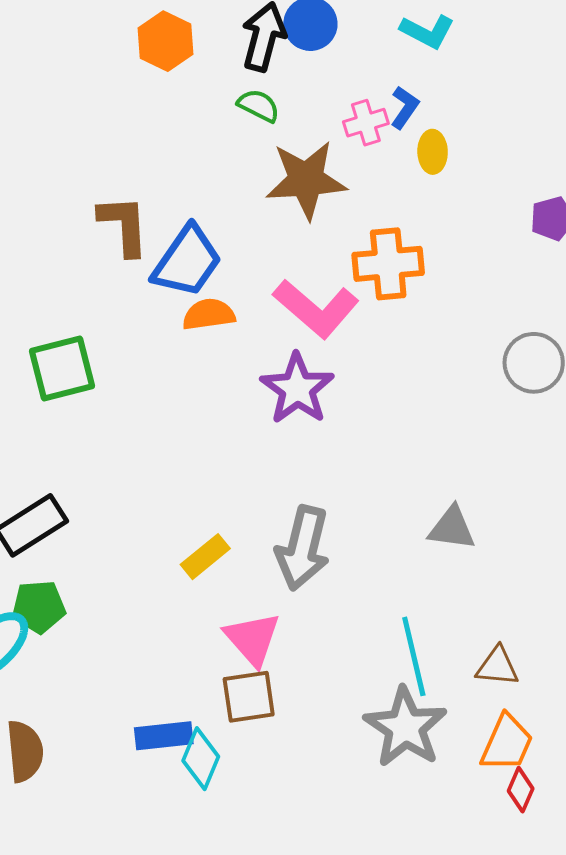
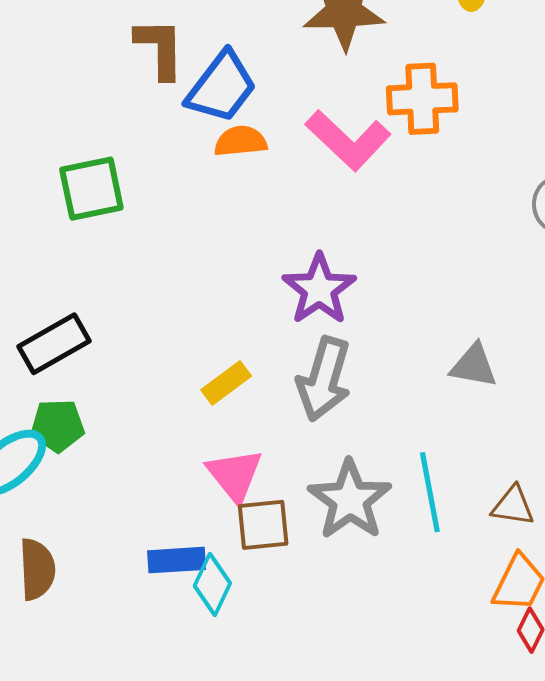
purple star: (297, 389) -> (319, 289), moved
pink triangle: (252, 639) -> (235, 475), moved
gray star: (405, 727) -> (350, 500), moved

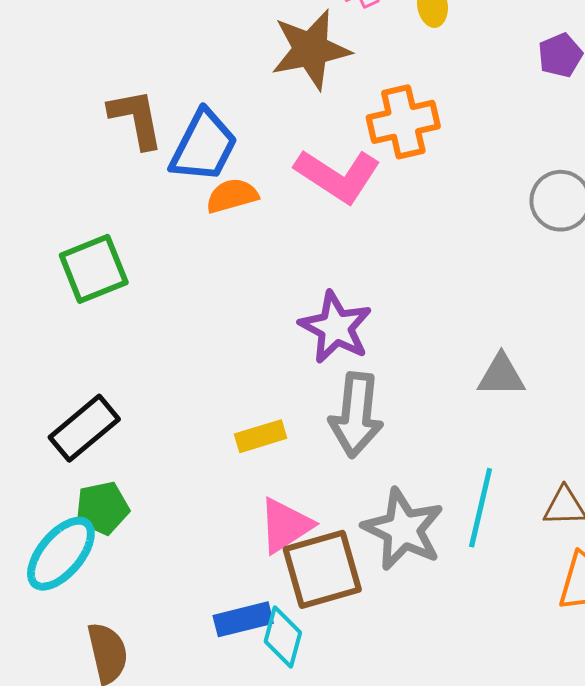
yellow rectangle: (226, 383) -> (261, 436), turned 30
pink triangle: (235, 475) -> (285, 525), turned 46
cyan line: (430, 492) -> (481, 508), turned 34
brown square: (263, 525) -> (322, 569), size x1.4

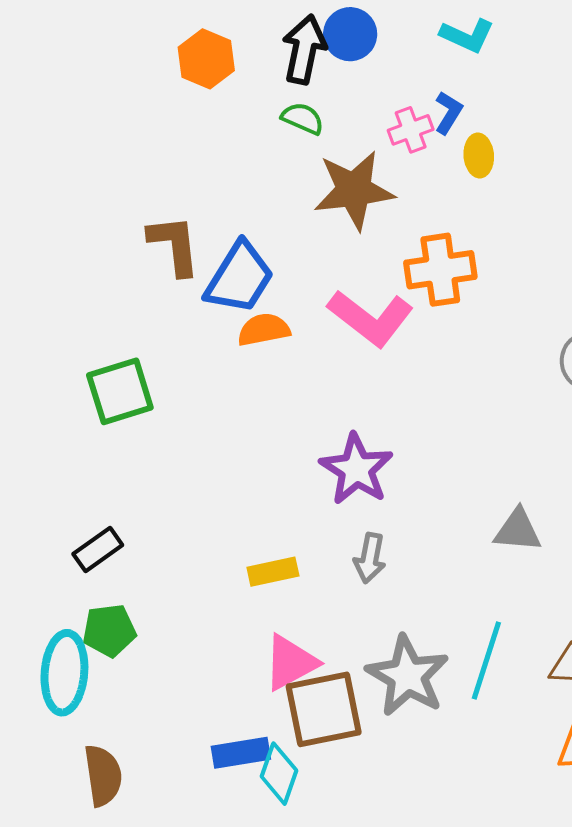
gray arrow: (356, 415) -> (370, 558), size x0.6
black rectangle: (84, 428) -> (98, 549), size x0.7
cyan ellipse: (61, 554) -> (64, 673), turned -40

